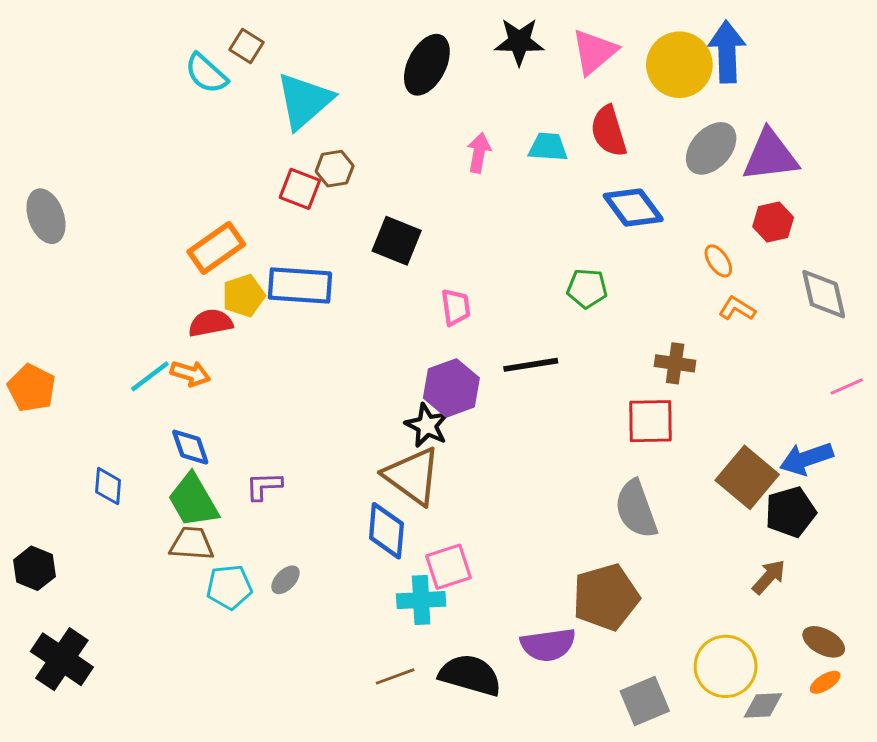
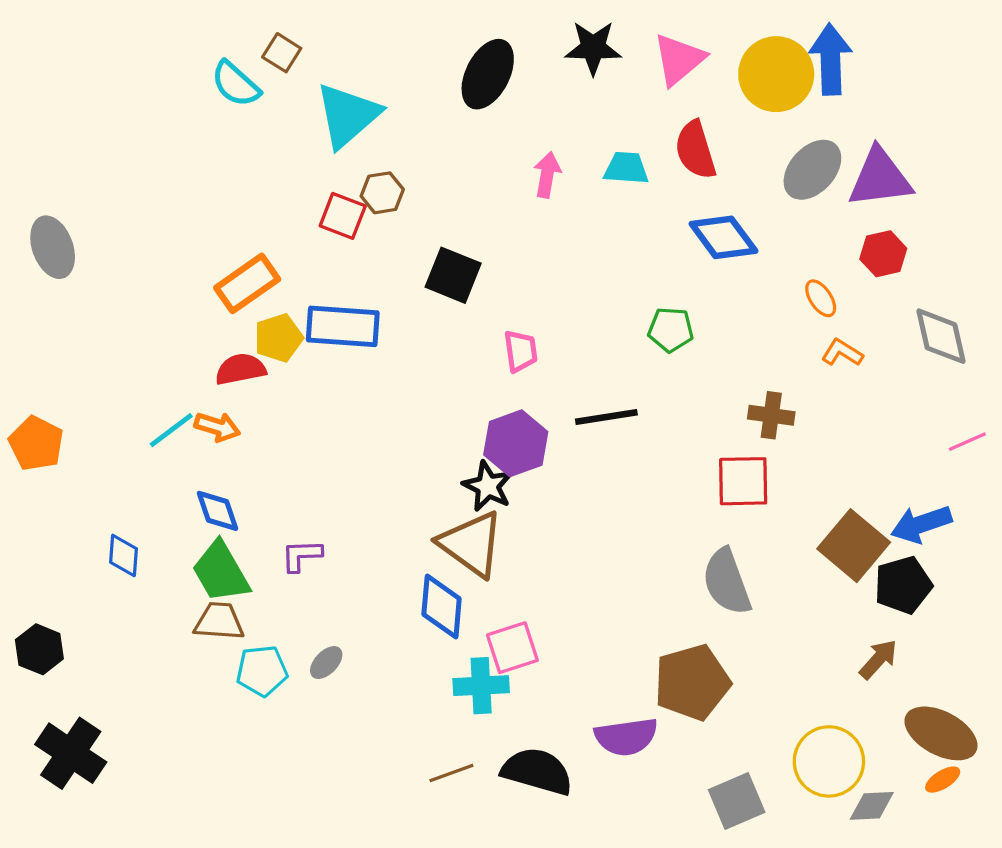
brown ellipse: (824, 642) -> (941, 733), size x1.5

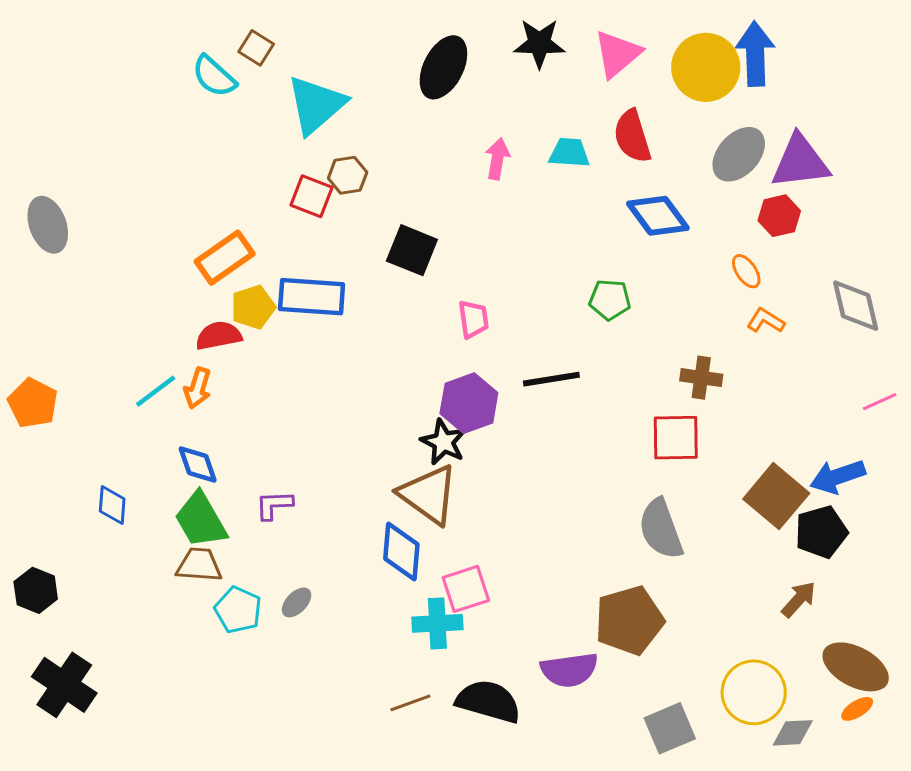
red hexagon: (883, 254) -> (779, 216), moved
orange arrow: (217, 427) -> (198, 388), turned 90
cyan pentagon: (262, 671) -> (238, 610), turned 30

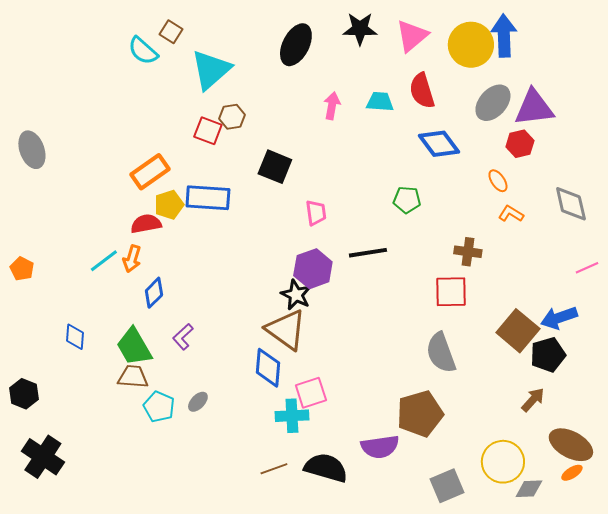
orange pentagon: (33, 403) -> (22, 269), size x0.7
blue diamond: (198, 465) -> (154, 293), moved, turned 64
purple L-shape: (274, 505) -> (183, 337), turned -40

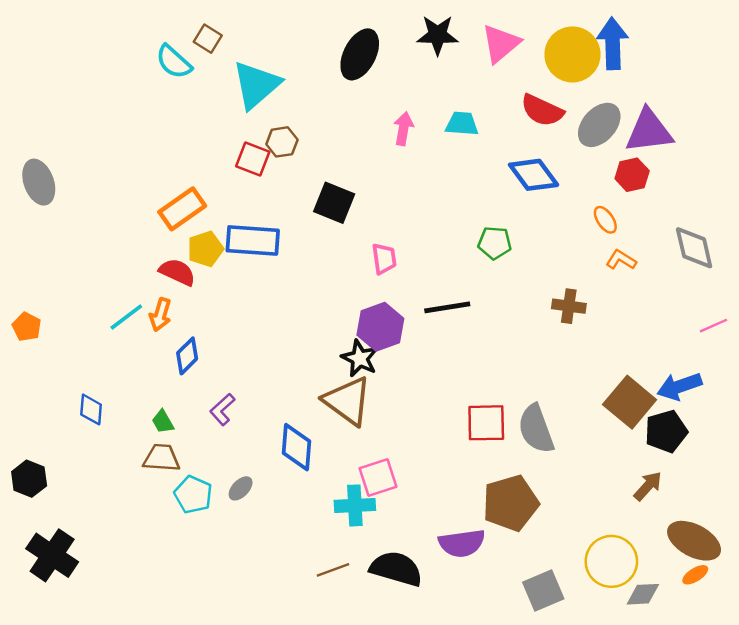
red semicircle: (422, 91) -> (542, 110), moved, turned -48
red semicircle: (146, 224) -> (177, 272), turned 36
red square: (451, 292) -> (486, 423), moved
green trapezoid: (134, 347) -> (163, 422), size x0.5
blue diamond: (268, 368) -> (296, 447), moved

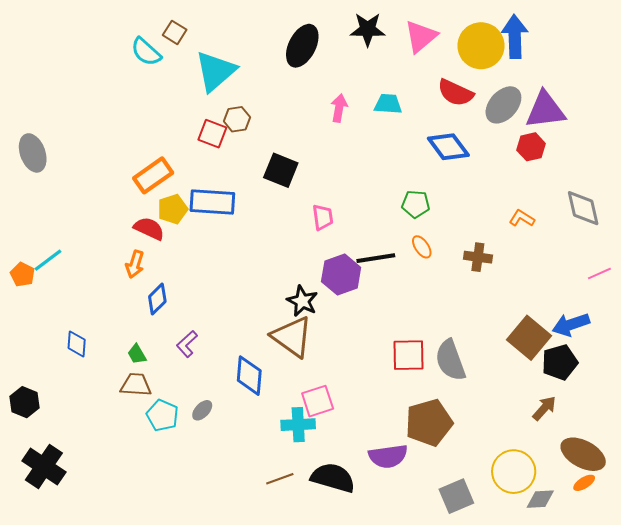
orange ellipse: (605, 220) -> (422, 247), moved
cyan line: (126, 317) -> (48, 260), moved
purple hexagon: (380, 327) -> (341, 274), moved

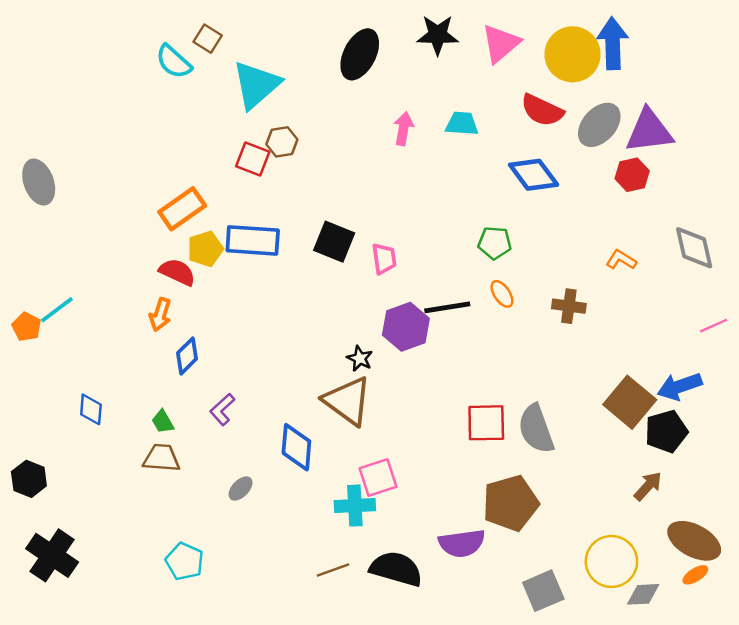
black square: (281, 170) -> (334, 242), moved
black star: (302, 301) -> (360, 358), size x0.7
cyan pentagon: (162, 415) -> (185, 561), moved

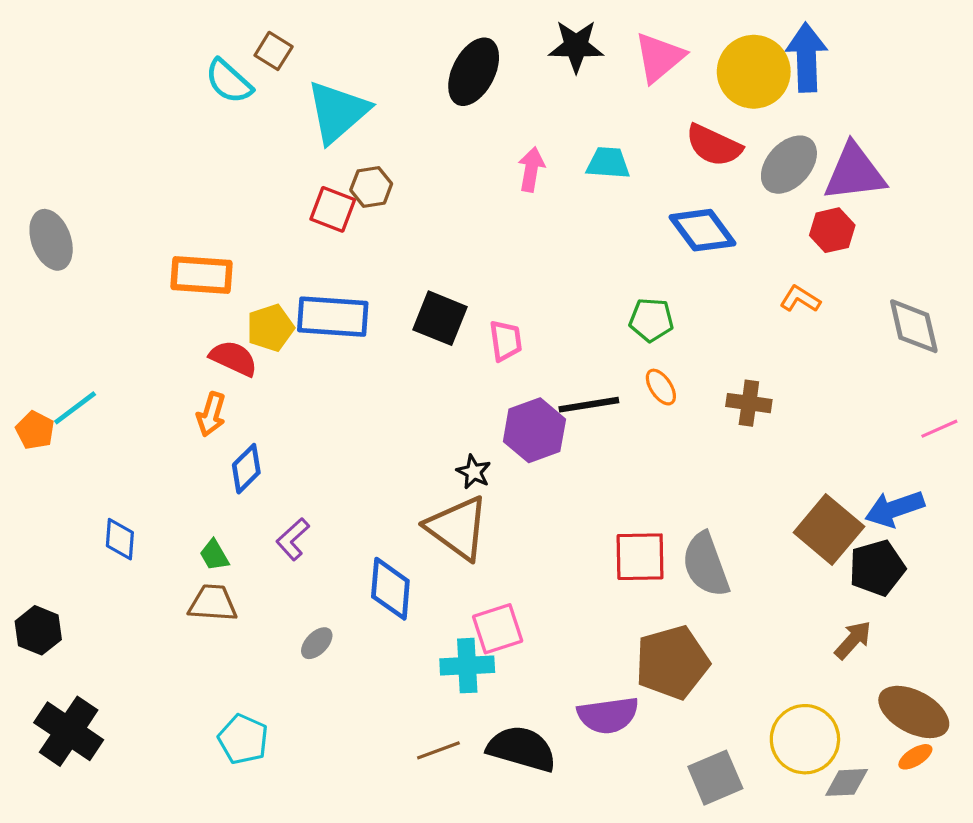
orange rectangle: (182, 209) -> (202, 275), moved, turned 39
orange L-shape: (621, 260) -> (800, 299), moved

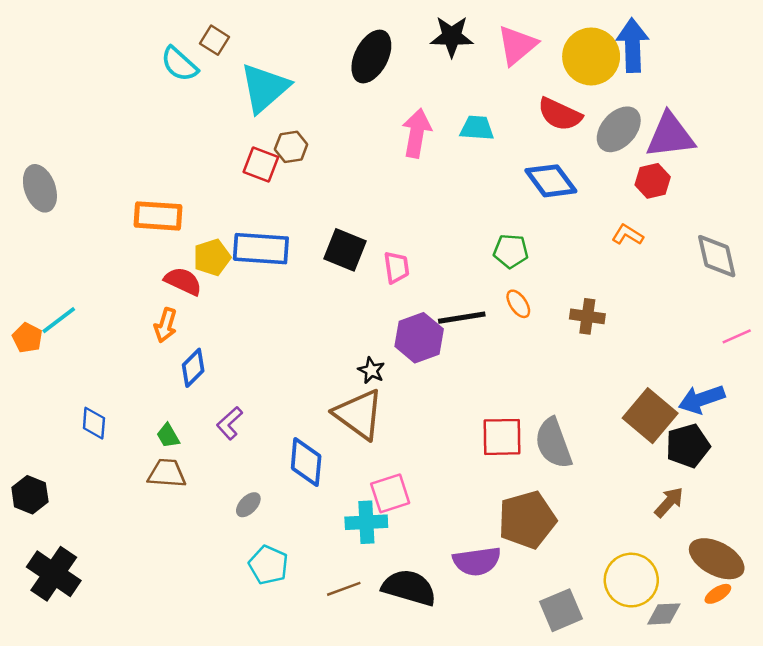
pink arrow: (531, 169) -> (417, 133), size x1.4
cyan pentagon: (243, 739) -> (268, 565), moved

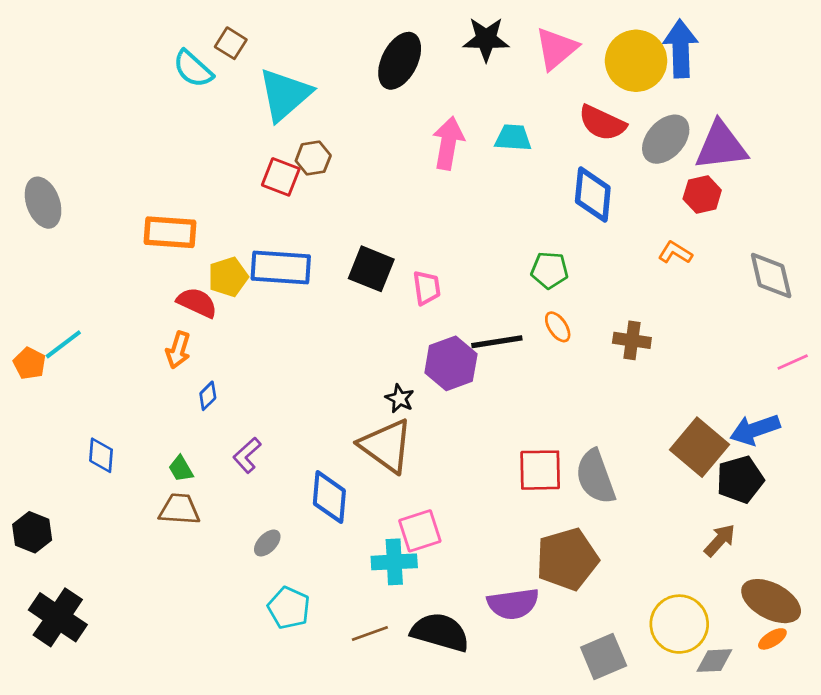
blue diamond: (551, 181) -> (593, 194), turned 42
blue diamond: (193, 368) -> (208, 396), size x0.7

